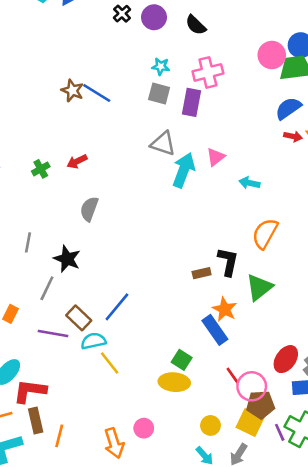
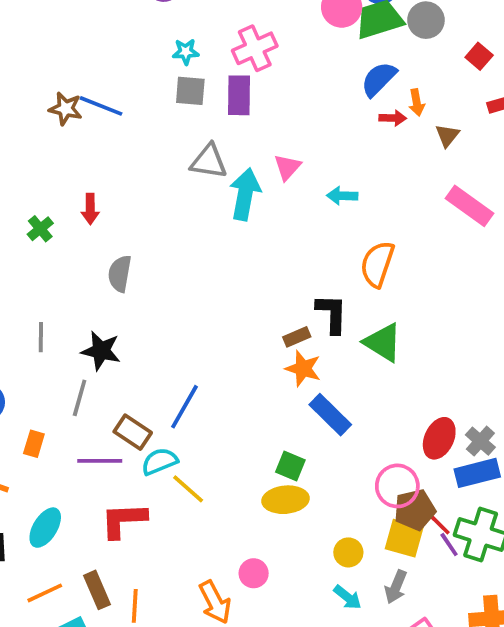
red arrow: (77, 161) -> (90, 209), turned -54
green triangle: (259, 287) -> (383, 342), turned -40
orange star: (225, 309) -> (303, 369), moved
red line: (233, 376) -> (439, 524), moved
red L-shape: (30, 391) -> (123, 520), moved

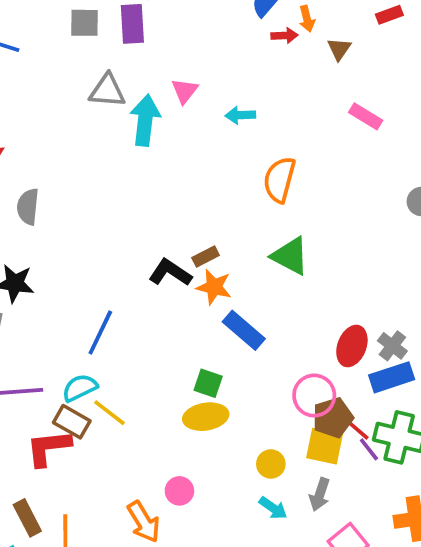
pink rectangle: (469, 206) -> (366, 116), size x0.7
black L-shape: (332, 314) -> (170, 273), moved, turned -54
brown rectangle: (133, 432) -> (72, 422), moved

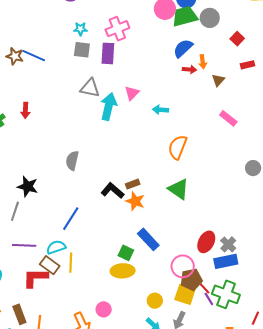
gray semicircle: (28, 207) -> (72, 161), moved
blue rectangle: (244, 330) -> (148, 239), moved
yellow line: (110, 413) -> (71, 263), turned 48

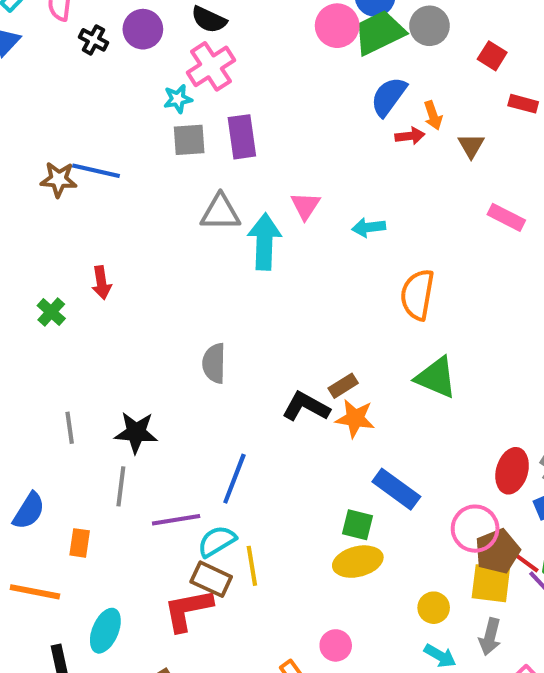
pink cross: (117, 29) -> (211, 66), moved
red rectangle: (248, 65) -> (523, 104), turned 40
purple line: (24, 245) -> (176, 520), moved

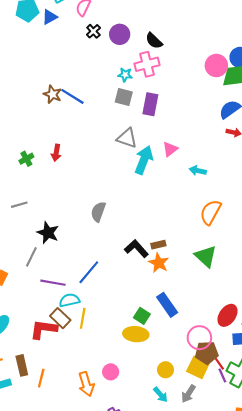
gray line: (70, 428) -> (19, 205), moved, turned 63

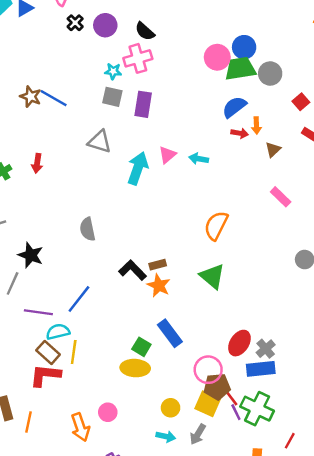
gray triangle: (127, 138) -> (100, 142), moved
cyan arrow: (198, 171) -> (199, 159), moved
gray semicircle: (98, 212) -> (88, 229), turned -30
red L-shape: (44, 329) -> (45, 375), moved
cyan arrow: (161, 395) -> (166, 436), turned -35

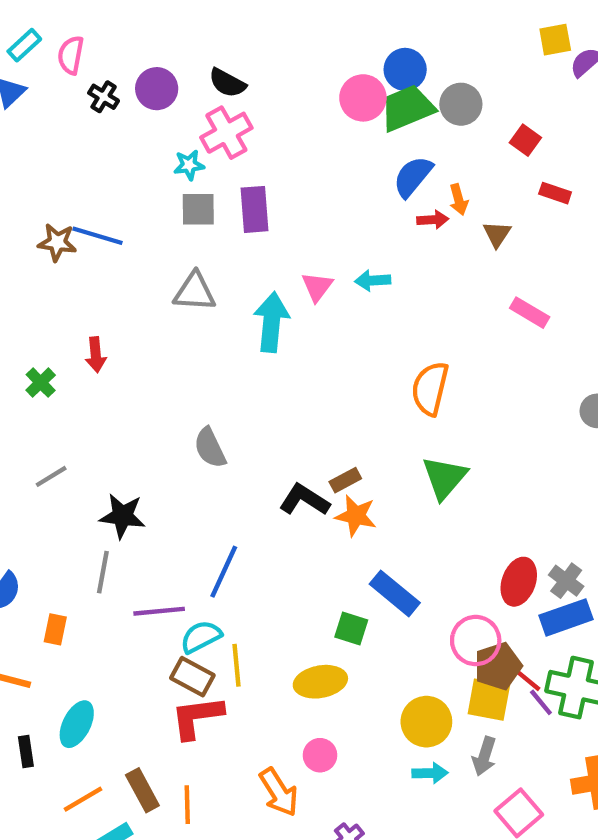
green triangle: (212, 276) -> (444, 478), turned 44
yellow ellipse: (135, 368) -> (320, 682), moved
yellow circle: (171, 408) -> (426, 722), size x1.5

